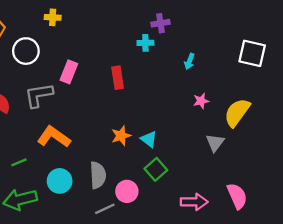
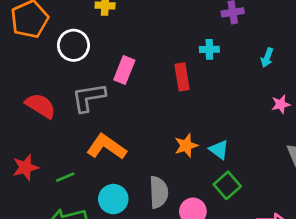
cyan cross: (145, 43) -> (209, 49), moved

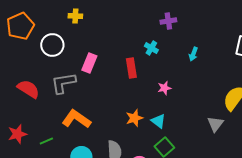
cyan cross: (209, 49) -> (151, 48), turned 32
pink star: (281, 104) -> (164, 88), moved

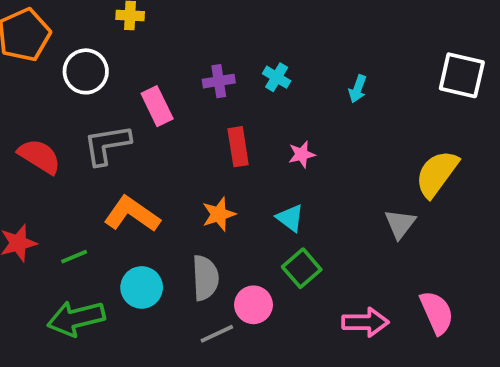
purple cross: (168, 21) -> (219, 81), moved
pink rectangle: (89, 63) -> (157, 106), turned -48
red rectangle: (131, 68) -> (238, 147), moved
orange star: (134, 118) -> (219, 214), moved

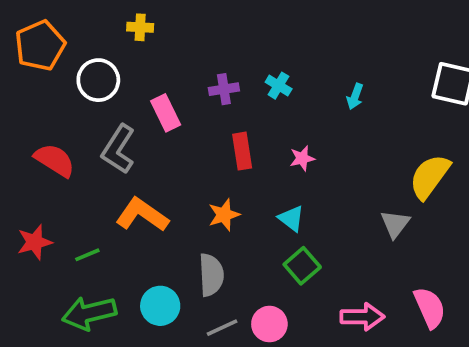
gray L-shape: (107, 145) -> (118, 149), turned -48
cyan circle: (142, 287) -> (160, 306), moved
pink circle: (253, 305) -> (269, 324), moved

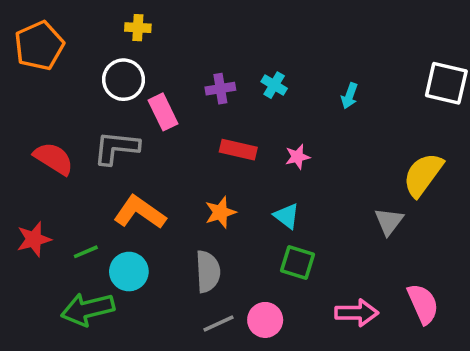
white circle: (98, 80) -> (123, 80), moved
gray L-shape: (118, 149) -> (116, 148), turned 63
red rectangle: (242, 151) -> (238, 150), turned -68
green square: (302, 266) -> (297, 263), turned -32
cyan circle: (160, 306) -> (129, 272), moved

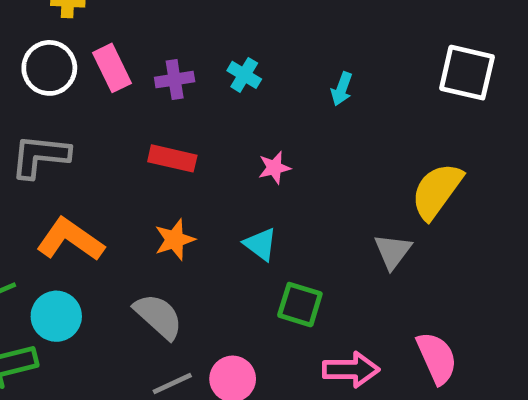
pink rectangle: (163, 112) -> (112, 68), moved
red rectangle: (238, 150) -> (172, 158), moved
green square: (297, 263) -> (300, 305), moved
gray semicircle: (208, 272) -> (158, 316), turned -45

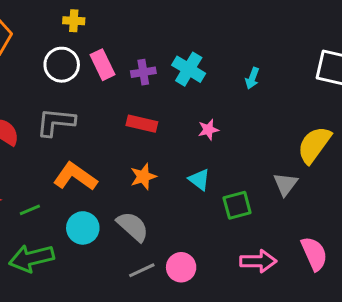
cyan cross: (244, 75) -> (189, 69), size x1.5
green square: (300, 305) -> (237, 205), moved, turned -32
cyan circle: (56, 316) -> (83, 228), moved

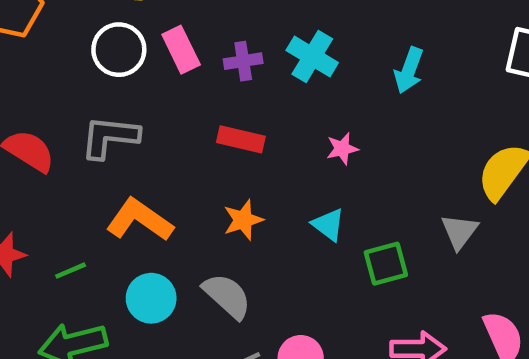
cyan arrow: (252, 78) -> (409, 70), size x1.4

